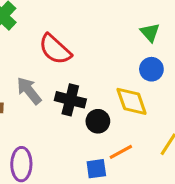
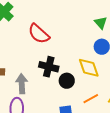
gray arrow: (29, 91) -> (22, 84), moved, turned 36
orange line: (121, 152) -> (91, 99), moved

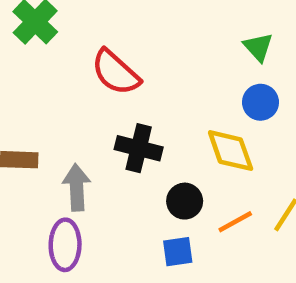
black circle: (67, 81) -> (185, 201), moved

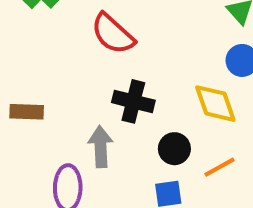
gray arrow: (77, 187) -> (101, 147), moved

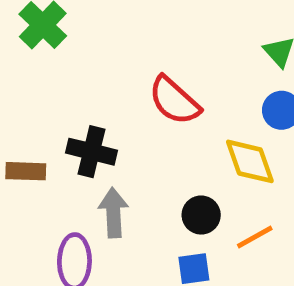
red semicircle: (113, 34) -> (174, 101), moved
black cross: (133, 101) -> (92, 152), moved

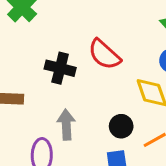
black cross: (92, 152) -> (60, 68), moved

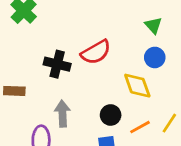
red semicircle: (104, 54) -> (96, 52), turned -72

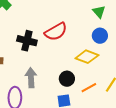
yellow diamond: (137, 86) -> (87, 57), turned -50

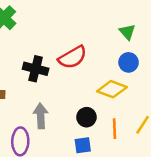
orange line: (89, 88) -> (115, 129), turned -63

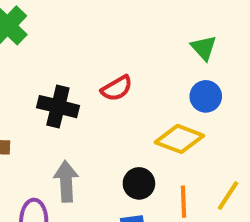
red semicircle: (72, 57) -> (117, 88), size x0.7

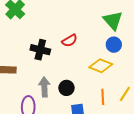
green triangle: (204, 48) -> (113, 20), size x1.5
black circle: (139, 183) -> (66, 88), moved

